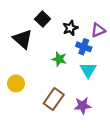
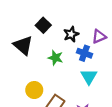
green star: (59, 59) -> (55, 58), moved
yellow circle: (16, 83) -> (34, 90), moved

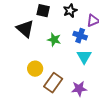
black square: (43, 25) -> (43, 11), turned -32
black star: (71, 34) -> (70, 11), moved

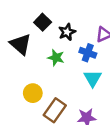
black square: (43, 11) -> (43, 22), turned 32
black star: (70, 11) -> (67, 32), moved

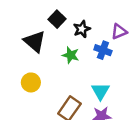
cyan triangle: (93, 78) -> (100, 91), moved
yellow circle: (33, 93) -> (31, 82), moved

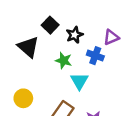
yellow circle: (31, 82) -> (23, 98), moved
cyan triangle: (100, 91) -> (79, 81), moved

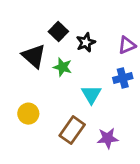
blue cross: (95, 56) -> (123, 78), moved, turned -35
green star: (64, 60) -> (63, 67), moved

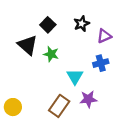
black star: (86, 42) -> (82, 24), moved
yellow circle: (28, 114) -> (13, 107), moved
purple star: (108, 138) -> (88, 99), moved

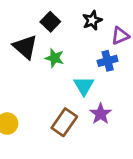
blue cross: (101, 63) -> (108, 61), moved
purple star: (88, 99) -> (101, 114), turned -30

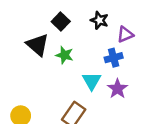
black star: (92, 20) -> (99, 20), turned -30
purple star: (101, 114) -> (117, 89), moved

